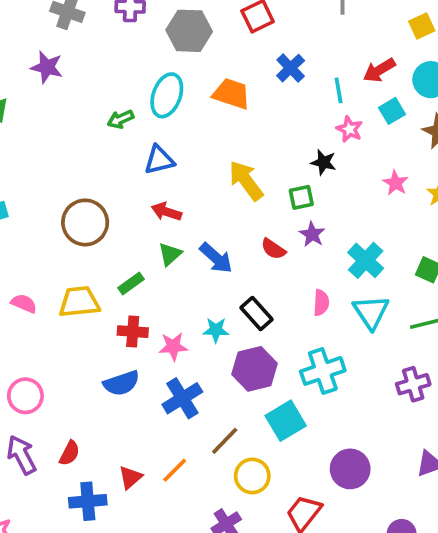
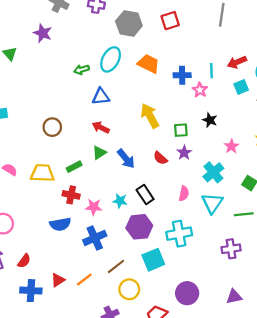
blue cross: (291, 68) -> (182, 75), moved, turned 35
pink star: (349, 129) -> (200, 90), moved
black star: (324, 162) -> (210, 120), moved
pink star: (395, 183) -> (231, 146), moved
brown circle: (85, 222) -> (52, 127), size x0.7

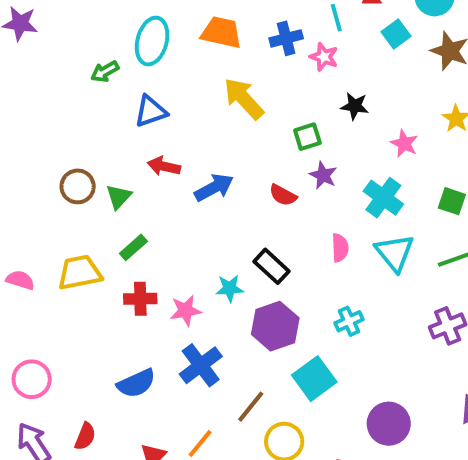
yellow arrow: (150, 116) -> (244, 99), moved
green triangle: (99, 153) -> (119, 197), moved
blue arrow: (126, 159) -> (214, 188), moved, turned -65
blue semicircle: (60, 224) -> (136, 383), moved
cyan cross: (179, 234) -> (349, 321), size x0.6

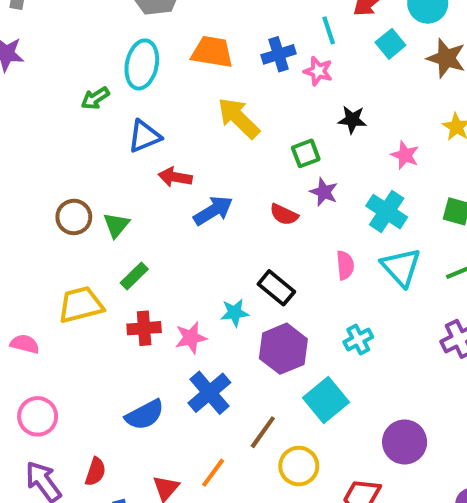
red arrow: (164, 166) -> (175, 177), moved
pink semicircle: (20, 280) -> (25, 344), moved

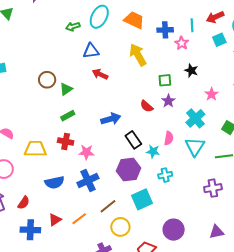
blue arrow: (213, 211) -> (111, 119), moved
yellow trapezoid: (81, 305) -> (35, 149), moved
cyan star: (235, 313) -> (153, 151), moved

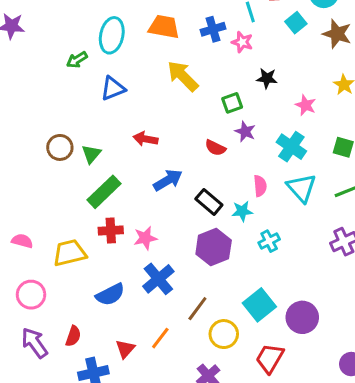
red arrow: (100, 74) -> (146, 139), moved
green rectangle: (68, 116) -> (104, 192), size x1.6
cyan square: (142, 199) -> (259, 305), moved

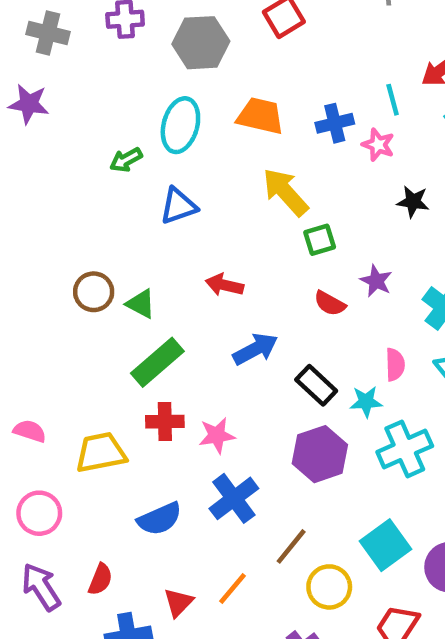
green square: (232, 103) -> (320, 240), moved
green triangle: (91, 154) -> (141, 304), turned -45
cyan cross: (269, 241) -> (405, 449), size x1.6

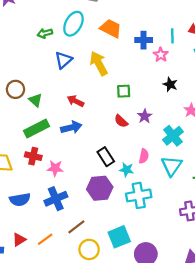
yellow arrow: (285, 192) -> (99, 63), moved
blue triangle: (178, 206) -> (63, 60), turned -36
blue arrow: (255, 349) -> (71, 127), moved

